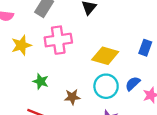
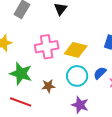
pink cross: (58, 40) -> (47, 47), moved
green star: (41, 81) -> (21, 74), size x1.6

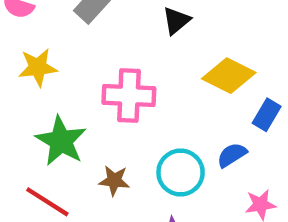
yellow diamond: (76, 50) -> (229, 76), moved
blue semicircle: (100, 73) -> (232, 155), moved

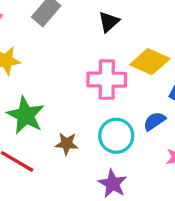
pink cross: (129, 95) -> (107, 80), moved

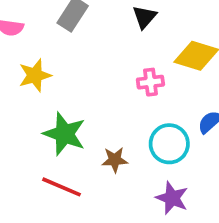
pink cross: (107, 80) -> (150, 82), size x0.6

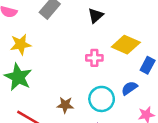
green star: (65, 134) -> (18, 77), moved

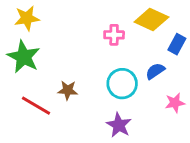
brown star: (65, 105) -> (68, 90), moved

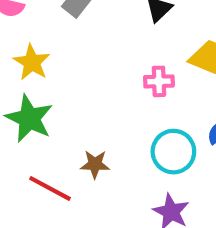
yellow star: (27, 18) -> (32, 62), turned -30

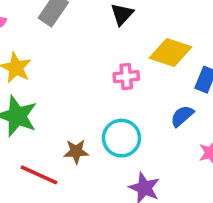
cyan circle: (173, 152) -> (121, 138), moved

